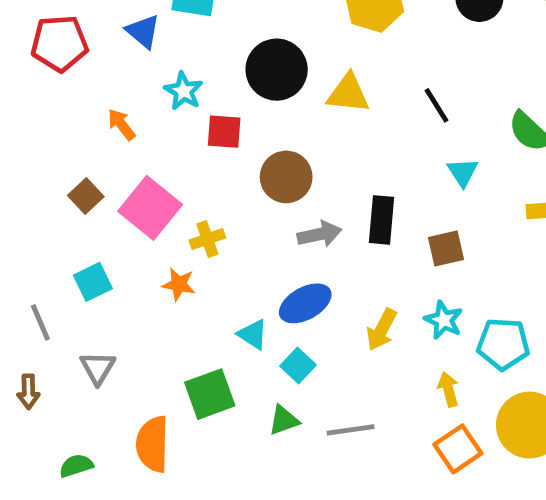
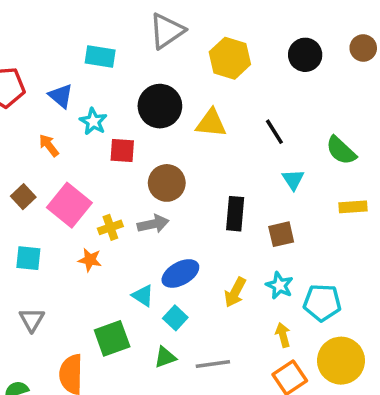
blue triangle: (143, 31) -> (61, 96), moved
gray arrow: (320, 234) -> (153, 224), moved
cyan square: (93, 282) -> (28, 258), turned 32

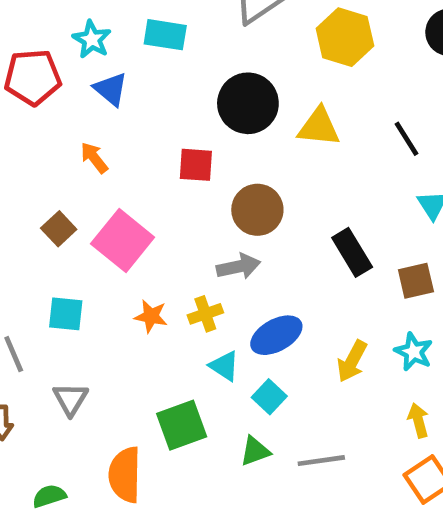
cyan star: (93, 121) -> (92, 39), moved
black rectangle: (235, 214) -> (352, 252), turned -36
yellow cross: (110, 227) -> (205, 314), moved

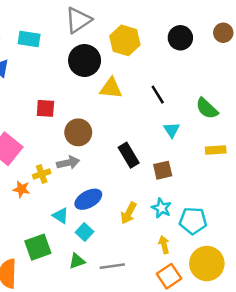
black circle: (248, 103) -> (85, 60), moved
yellow cross: (205, 314) -> (42, 174), moved

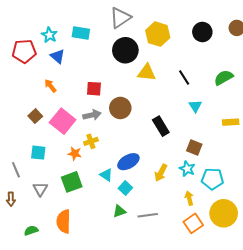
green semicircle: (207, 108) -> (224, 78), moved, turned 108
gray arrow: (68, 163) -> (92, 115), moved
brown square: (163, 170) -> (194, 147), moved, turned 35
green square: (38, 247) -> (72, 182), moved

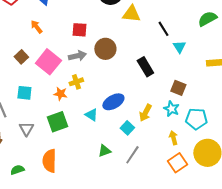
black line: (184, 78) -> (163, 29), moved
cyan square: (125, 188) -> (127, 128), moved
gray line: (148, 215) -> (132, 155), turned -48

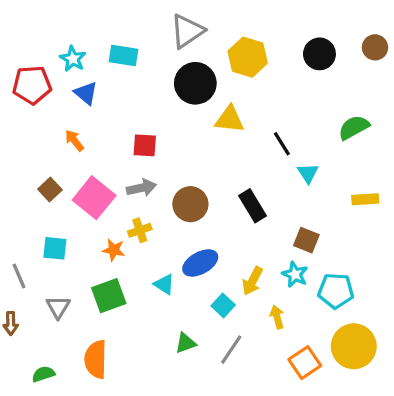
brown circle: (105, 49) -> (190, 204), moved
yellow arrow: (173, 138) -> (277, 317), moved

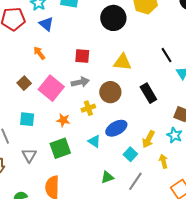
yellow triangle: (230, 119) -> (122, 62), moved
yellow cross: (140, 230) -> (88, 108), moved

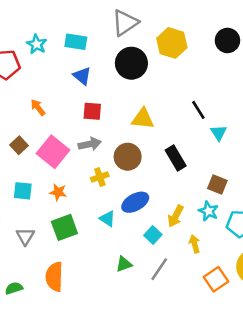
blue triangle: (46, 24) -> (82, 76), moved
orange star: (63, 120) -> (58, 192), moved

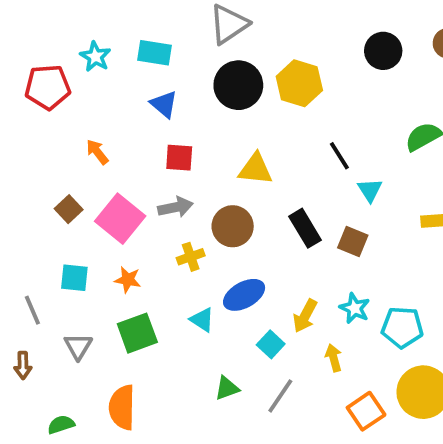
yellow hexagon: (172, 43) -> (299, 83), moved
brown square: (217, 185) -> (353, 242), moved

